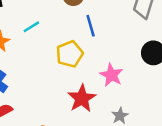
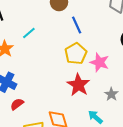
yellow pentagon: (70, 54) -> (76, 54), moved

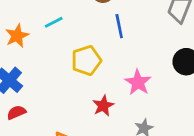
yellow pentagon: (76, 54) -> (86, 60), moved
red star: (78, 85) -> (103, 106), size x0.7

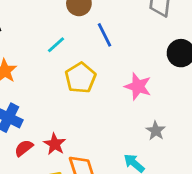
cyan line: (54, 22) -> (56, 45), moved
red star: (103, 106) -> (55, 144), moved

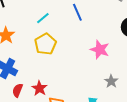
yellow pentagon: (80, 78) -> (45, 44), moved
red semicircle: (24, 148) -> (18, 90), turned -32

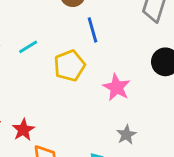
cyan line: (43, 18) -> (28, 47), moved
yellow pentagon: (45, 44) -> (69, 66), moved

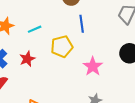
red star: (23, 130) -> (27, 59), moved

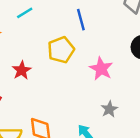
cyan line: (35, 29) -> (25, 13), moved

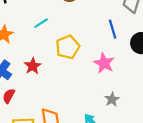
cyan line: (25, 13) -> (41, 23), moved
blue line: (81, 20) -> (113, 29), moved

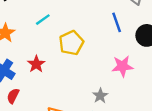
pink star: (104, 63) -> (122, 66), moved, turned -30
gray star: (112, 99) -> (100, 96), moved

